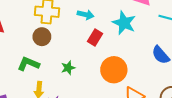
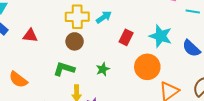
cyan arrow: (86, 15) -> (104, 17), moved, turned -42
cyan star: (124, 23) -> (161, 36), moved

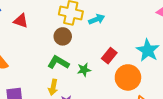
red rectangle: (126, 37) -> (109, 56), moved
green L-shape: (64, 69) -> (58, 62), moved

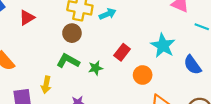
red triangle: (21, 21) -> (27, 18), turned -49
orange circle: (128, 77) -> (143, 75), size x0.7
yellow arrow: (53, 87) -> (46, 85), moved

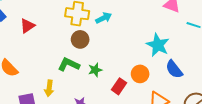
brown circle: (72, 33) -> (80, 39), moved
red rectangle: (122, 52) -> (119, 86), moved
blue semicircle: (192, 65) -> (174, 69), moved

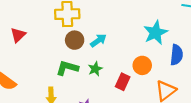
cyan arrow: (104, 18) -> (98, 41), moved
cyan star: (158, 45) -> (156, 33), turned 30
blue semicircle: (174, 69) -> (176, 55), turned -126

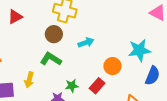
brown circle: (75, 40) -> (54, 34), moved
orange circle: (142, 65) -> (112, 66), moved
green star: (95, 69) -> (72, 86), moved

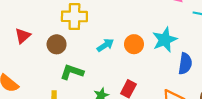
brown circle: (54, 34) -> (57, 44), moved
orange circle: (112, 66) -> (134, 44), moved

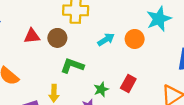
red triangle: (23, 36) -> (32, 36), moved, turned 35
cyan star: (165, 40) -> (159, 19), moved

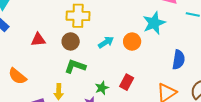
brown circle: (57, 38) -> (71, 41), moved

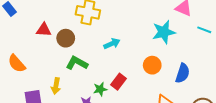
brown circle: (71, 41) -> (66, 38), moved
orange circle: (132, 42) -> (152, 65), moved
red rectangle: (127, 82) -> (119, 82), moved

